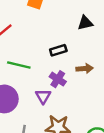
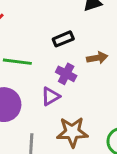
purple triangle: (43, 96) -> (51, 96), turned 35

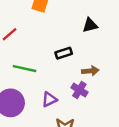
purple cross: (66, 74) -> (79, 90), moved

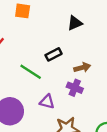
green line: (24, 69) -> (31, 72), moved, turned 30
purple triangle: (49, 99) -> (47, 102), turned 49

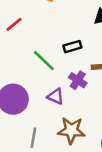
purple cross: (75, 88) -> (78, 80), moved

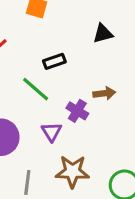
black rectangle: (72, 47) -> (54, 61), moved
purple triangle: (56, 96) -> (52, 132), turned 36

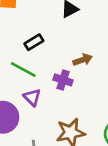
purple triangle: (52, 132) -> (32, 97), moved

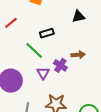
purple triangle: (32, 97) -> (43, 73), moved

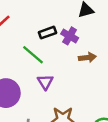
purple cross: (60, 65) -> (70, 36), moved

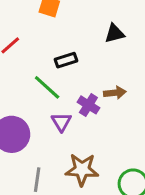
purple cross: (70, 36) -> (88, 105), moved

